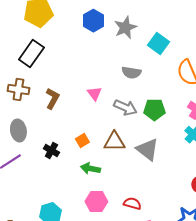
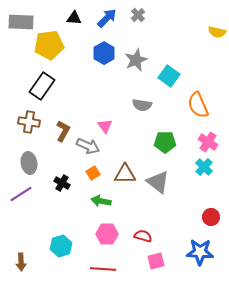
gray arrow: (125, 108) -> (88, 146), moved

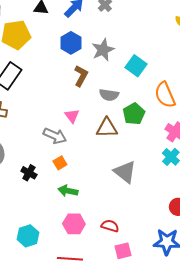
brown L-shape: (63, 131) -> (81, 76), moved
green pentagon: (165, 142) -> (134, 114), moved, turned -30
brown triangle: (125, 174) -> (107, 128), moved

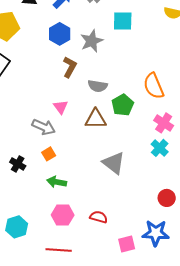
cyan square: (136, 66) -> (123, 21), moved, turned -35
pink square: (123, 251) -> (127, 244), moved

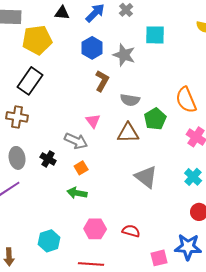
gray star: (92, 41) -> (124, 55), turned -30
cyan cross: (160, 148) -> (193, 177), moved
black cross: (18, 164) -> (48, 159), moved
green arrow: (57, 182) -> (77, 193), moved

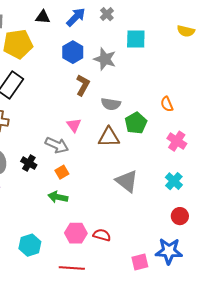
orange semicircle: (186, 100) -> (167, 104), size x0.6
red semicircle: (131, 231) -> (102, 235), moved

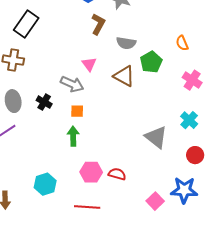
brown triangle: (109, 137) -> (124, 76), turned 30
orange square: (62, 172) -> (77, 111), turned 32
gray triangle: (127, 181) -> (156, 137), moved
green arrow: (58, 197) -> (73, 136), turned 78
pink square: (140, 262) -> (155, 201), turned -30

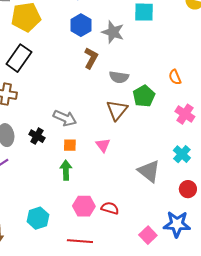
pink triangle: (89, 64) -> (103, 145), moved
brown triangle: (124, 76) -> (117, 110), turned 40

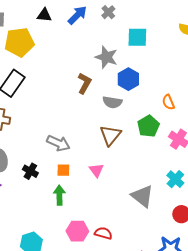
blue hexagon: (81, 25) -> (128, 79), moved
green pentagon: (144, 96) -> (148, 126), moved
black cross: (37, 136) -> (30, 171), moved

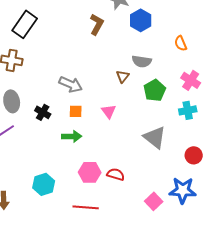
gray semicircle: (112, 102) -> (142, 61), moved
green pentagon: (148, 126) -> (155, 90), moved
brown triangle: (110, 135) -> (123, 76), size x0.6
cyan cross: (175, 179) -> (188, 110), moved, turned 36
green arrow: (59, 195) -> (72, 136), turned 90

